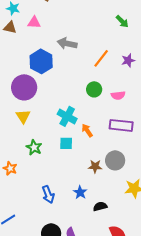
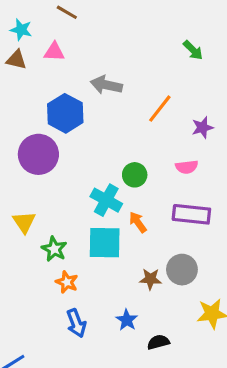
purple star: (128, 60) -> (202, 128), moved
green circle: (94, 89) -> (135, 175), moved
yellow triangle: (23, 116) -> (24, 222), moved
cyan square: (66, 143) -> (105, 243), size x1.6
orange star: (10, 168) -> (67, 282), moved

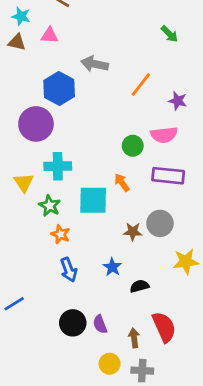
purple star: (202, 128) -> (178, 101), turned 30
pink semicircle: (187, 167) -> (164, 135), size x1.4
green circle: (135, 175) -> (133, 146), moved
cyan cross: (106, 200) -> (58, 166), moved, turned -30

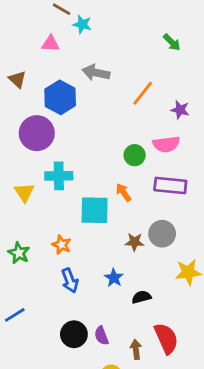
cyan star: (21, 16) -> (82, 24), moved
brown triangle: (17, 42) -> (17, 79), moved, turned 30
green star: (50, 206) -> (19, 253), moved

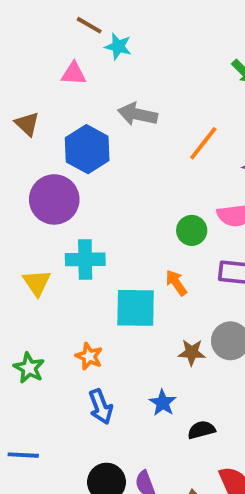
blue line: (15, 315) -> (23, 455), turned 35

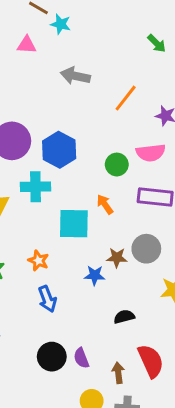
blue hexagon: (87, 149) -> (59, 150), moved
blue star: (163, 403) -> (95, 275), moved, turned -30

